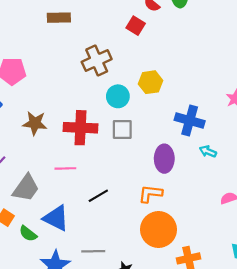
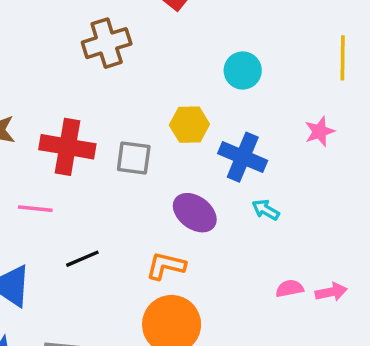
yellow hexagon: (151, 82) -> (189, 125), moved
cyan circle: (118, 96) -> (243, 71), moved
purple ellipse: (164, 159) -> (195, 213), turned -60

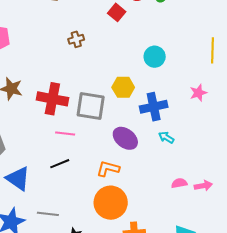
brown cross: (107, 43) -> (76, 39), size x0.6
blue cross: (243, 157) -> (154, 107), turned -36
gray square: (134, 158) -> (91, 106), size x1.4
pink line: (35, 209) -> (65, 134), moved

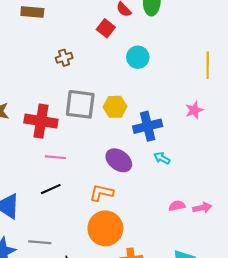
cyan circle: (155, 57) -> (138, 57), moved
gray square: (91, 106) -> (80, 104), moved

